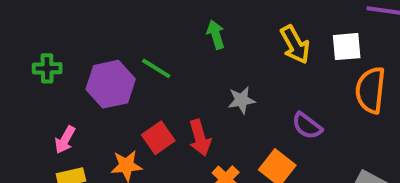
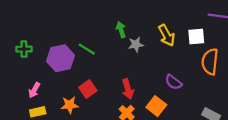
gray star: (242, 100) -> (136, 44), moved
red arrow: (200, 138) -> (128, 89), moved

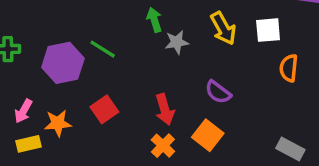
orange semicircle: (210, 62) -> (289, 68), size x0.7
purple semicircle: (173, 82) -> (218, 92), moved
orange star: (70, 105) -> (58, 123), moved

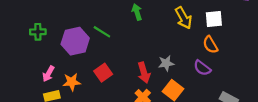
gray star: (177, 42) -> (166, 63), moved
orange semicircle: (289, 68) -> (210, 45), moved, turned -36
purple semicircle: (218, 92) -> (202, 68), moved

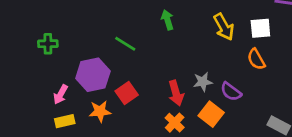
purple hexagon: (75, 41) -> (93, 75), moved
purple semicircle: (202, 68) -> (231, 92), moved
orange star: (72, 82) -> (100, 111), moved

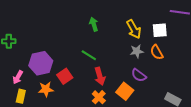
green line: (125, 44) -> (89, 55), moved
gray star: (203, 82) -> (137, 51), moved
yellow rectangle: (65, 121) -> (21, 96), turned -64

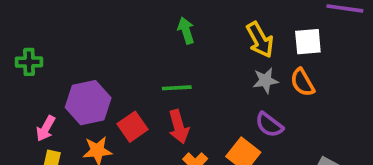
green line: (89, 55) -> (177, 88), turned -35
red arrow: (100, 76) -> (179, 127), moved

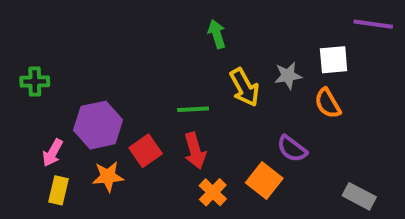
green arrow: (186, 31) -> (217, 34), moved
yellow arrow: (260, 40) -> (245, 87), moved
gray star: (265, 80) -> (288, 76), moved

